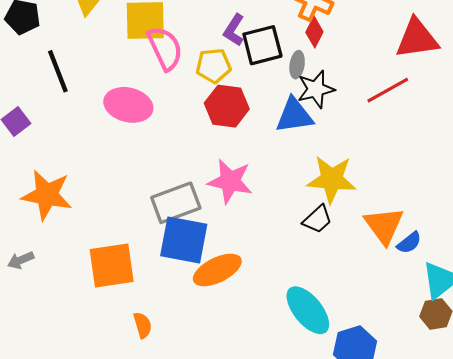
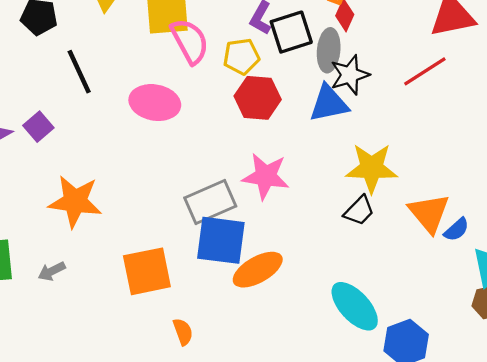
gray ellipse: (297, 65) -> (329, 50), size x1.5

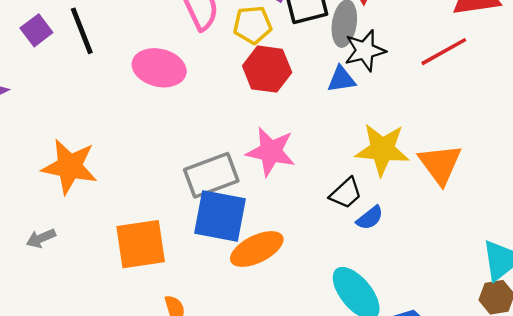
blue triangle: (329, 103) -> (341, 79), size x0.7
purple square: (38, 127) -> (36, 30), moved
black trapezoid: (359, 211) -> (346, 193), moved
orange triangle: (429, 213) -> (440, 164), moved
blue semicircle: (456, 230) -> (370, 218), moved

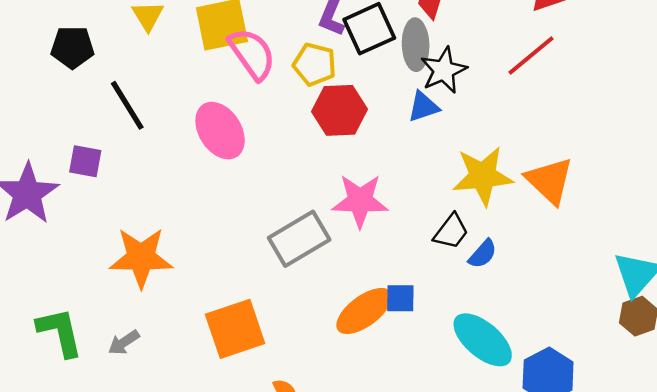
yellow pentagon: (253, 25) -> (315, 64), turned 30
purple square: (36, 30) -> (85, 161), moved, turned -32
pink ellipse: (159, 68) -> (220, 131), turned 54
blue square: (220, 216) -> (400, 298), moved, size x0.5

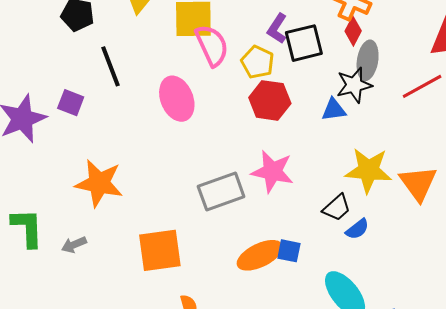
gray ellipse: (416, 45) -> (368, 60), moved

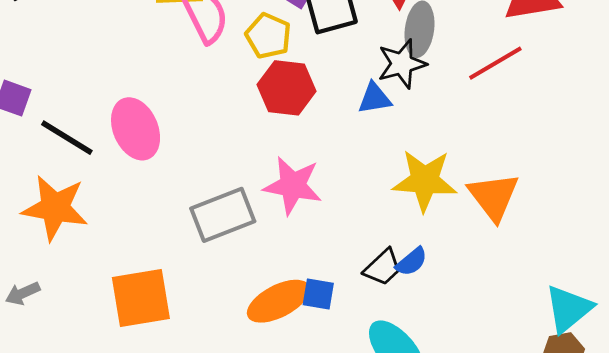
black line: (110, 66) -> (67, 138), moved, turned -36
pink ellipse: (177, 99) -> (136, 129), moved
black trapezoid: (337, 208) -> (383, 267), moved

